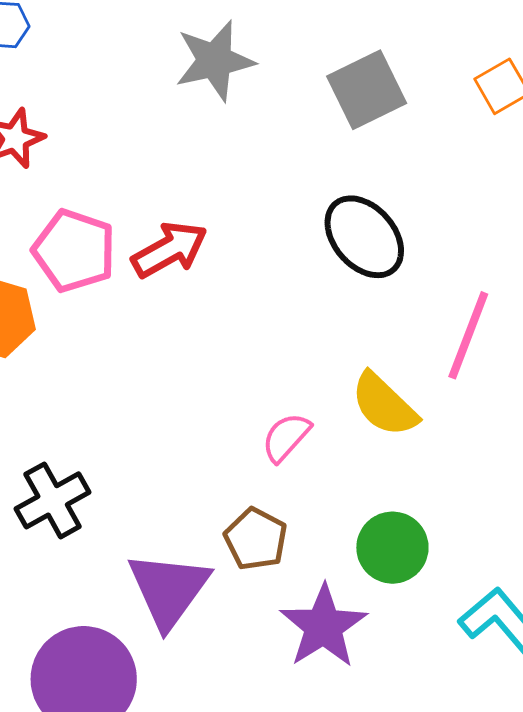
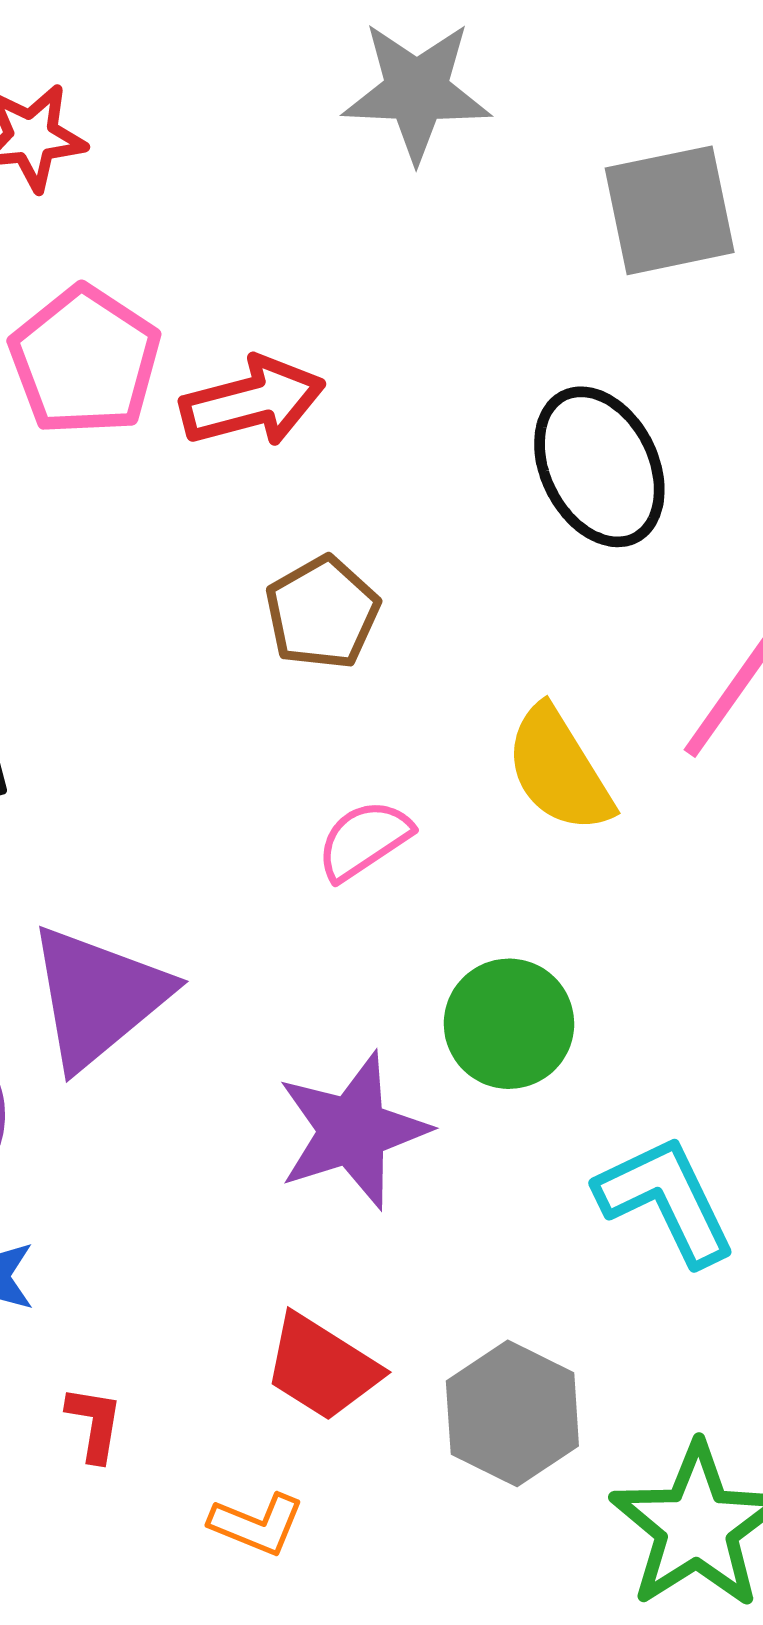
pink semicircle: (286, 437) -> (364, 840), moved
brown pentagon: (256, 539) -> (322, 613), moved

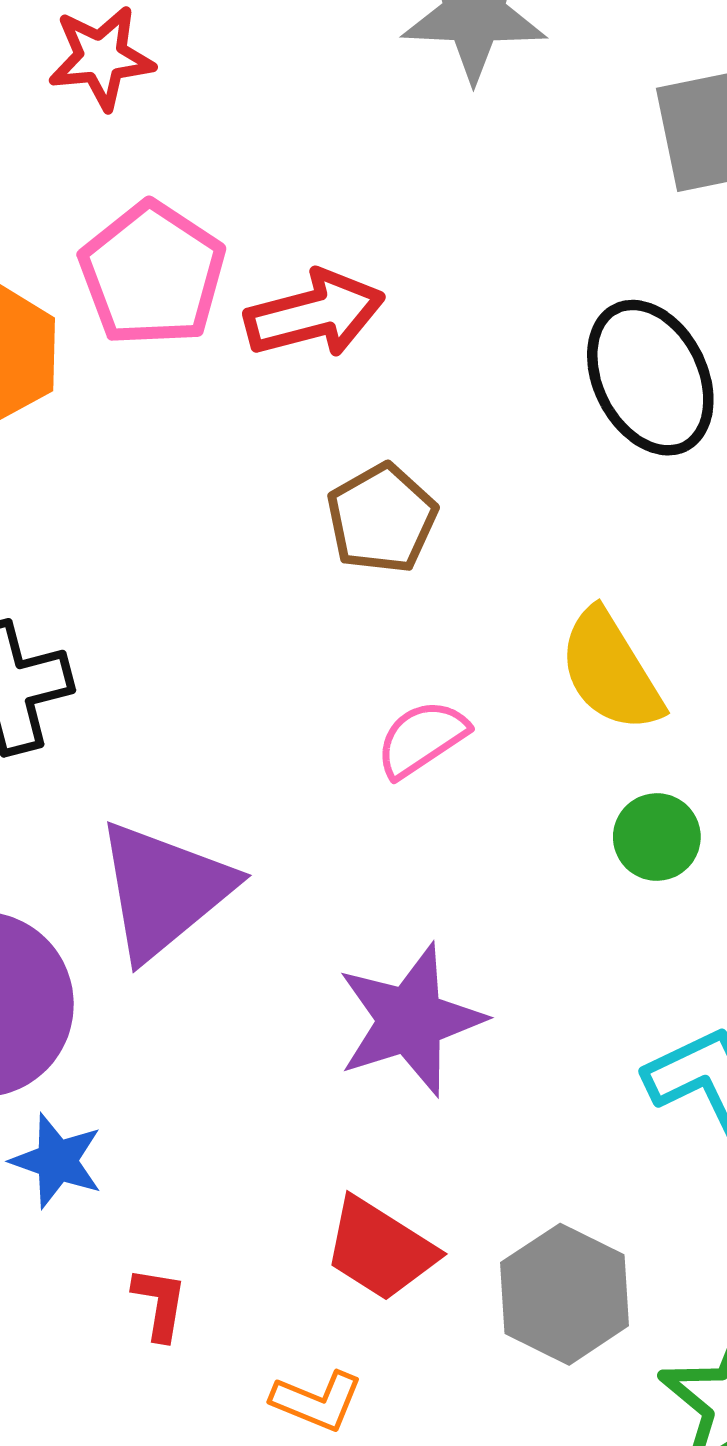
green circle: (509, 1024) -> (657, 837), moved, size x0.7

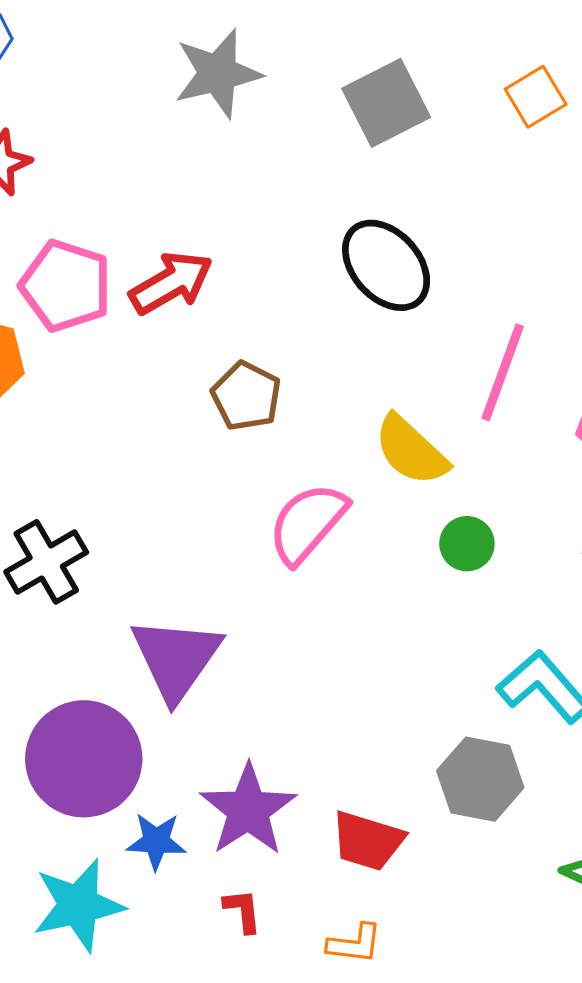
pink semicircle: (422, 739) -> (307, 523), size x1.5
purple star: (410, 1020) -> (248, 810), moved
gray hexagon: (565, 1294) -> (480, 779), moved

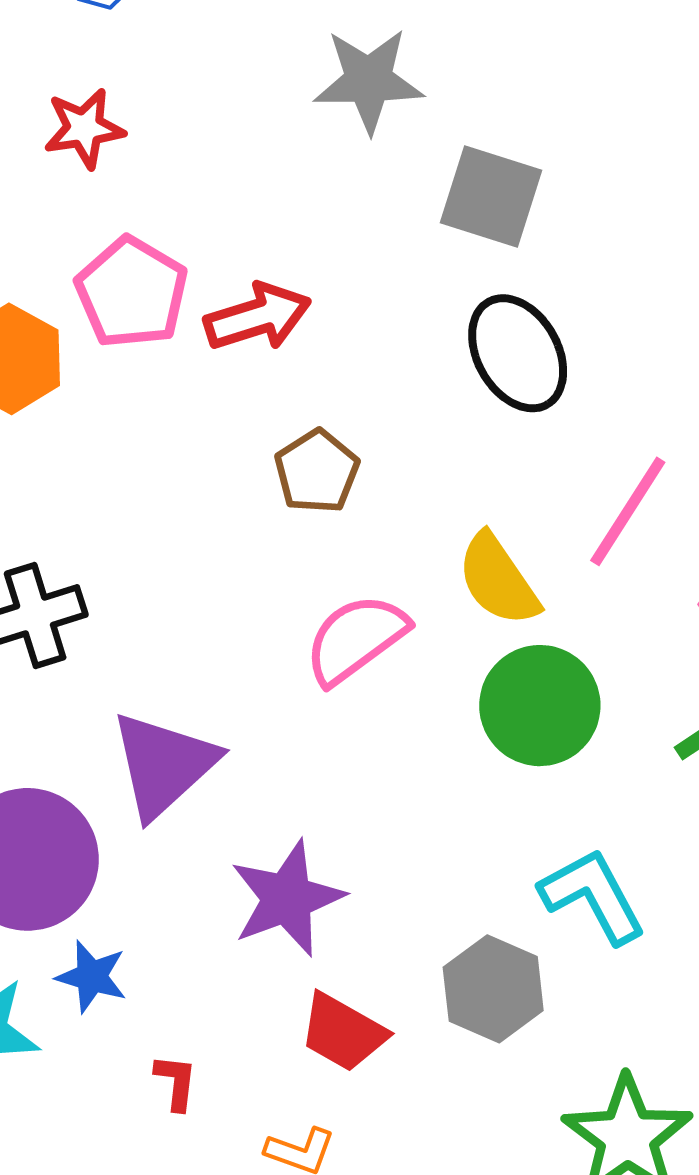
gray square: (386, 103) -> (491, 197), moved, turned 32
green circle: (467, 544) -> (540, 706), size x1.8
purple star: (248, 810) -> (287, 898), moved

